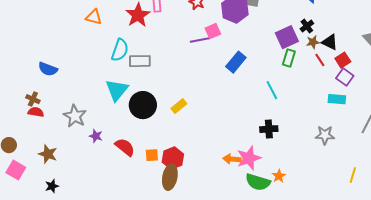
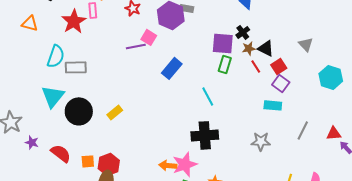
pink square: (213, 31) -> (149, 37), turned -35
purple square: (287, 37) -> (223, 43), turned 30
black cross: (269, 129) -> (205, 135), size x1.5

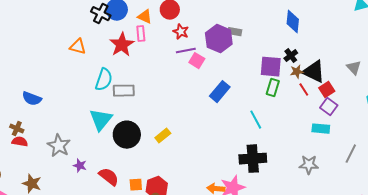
purple line: (136, 46) -> (186, 51), moved
black triangle: (266, 48) -> (314, 72), size x1.4

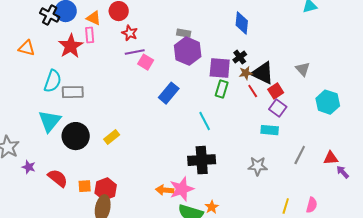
purple hexagon: (219, 39) -> (188, 51), moved

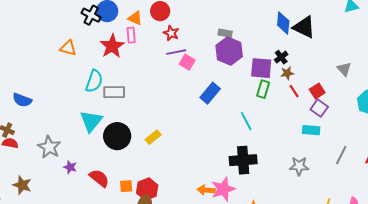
black triangle: (263, 73) -> (304, 27), moved

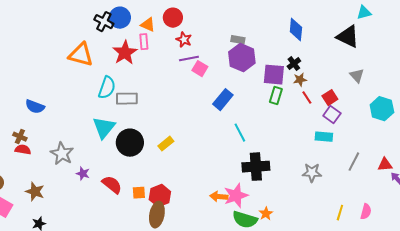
black triangle: (304, 27) -> (348, 37), moved
orange triangle: (68, 48) -> (81, 55), size x1.5
cyan line: (246, 121) -> (240, 133), moved

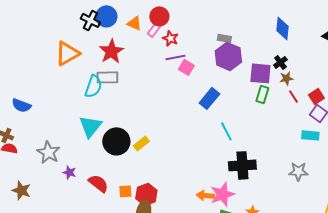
pink rectangle: (144, 42) -> (154, 29), moved, turned 42
orange triangle: (81, 55) -> (67, 53), turned -44
gray rectangle: (127, 99) -> (107, 77), moved
yellow rectangle: (166, 144) -> (141, 143), moved

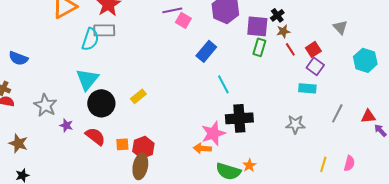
black circle: (116, 141) -> (101, 103), moved
pink star: (222, 194) -> (213, 133), moved

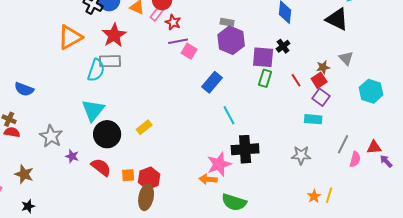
brown star: (283, 31) -> (323, 67), moved
pink semicircle: (349, 163) -> (355, 159), moved
orange star: (249, 165) -> (314, 196), moved

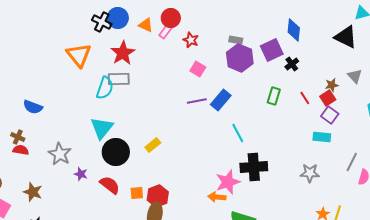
red star: (173, 22) -> (191, 40), moved
orange triangle: (70, 37) -> (79, 55), turned -40
purple line: (178, 41) -> (197, 101), moved
purple square: (263, 57) -> (272, 50), moved, turned -30

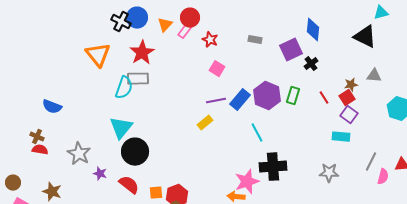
orange triangle: (146, 25) -> (165, 25), turned 49
purple hexagon: (240, 58) -> (267, 96), moved
gray triangle: (355, 76) -> (374, 76), turned -42
yellow rectangle: (153, 145) -> (205, 123), moved

